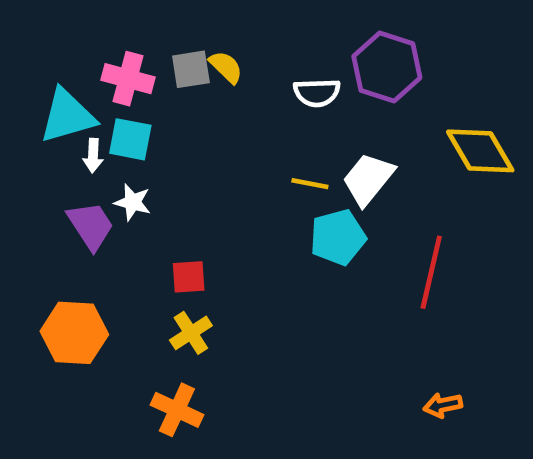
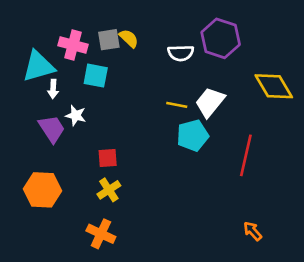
cyan square: (130, 139) -> (96, 76), moved
orange arrow: (443, 405) -> (252, 231), turned 60

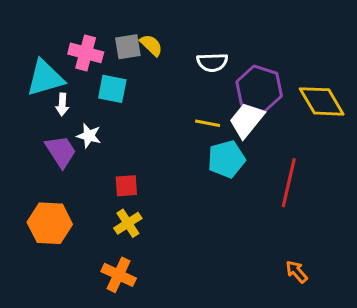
purple hexagon: (221, 38) -> (259, 89), moved

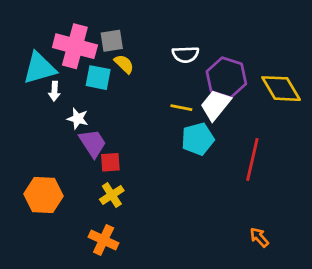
yellow semicircle: (151, 45) -> (124, 64), moved
pink cross: (86, 53) -> (75, 46), size x1.4
purple trapezoid: (61, 151) -> (93, 143), moved

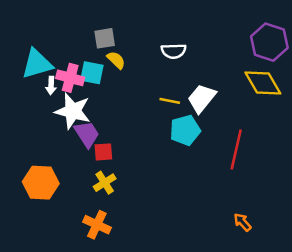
pink cross: (75, 46) -> (70, 78), moved, size x0.7
purple hexagon: (226, 78) -> (269, 42), moved
white star: (78, 119) -> (73, 111), size x1.8

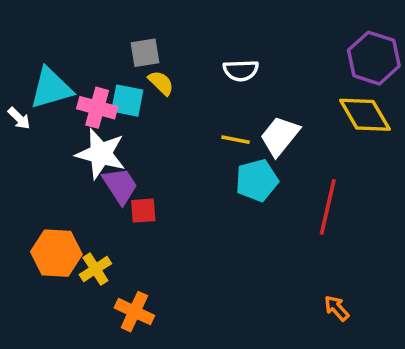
white arrow: (51, 86) -> (19, 118), moved, turned -48
yellow cross: (105, 183) -> (95, 269), moved

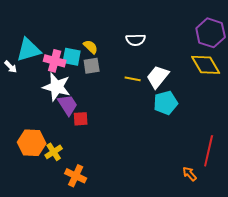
gray square: (145, 53) -> (92, 66), moved
cyan pentagon: (257, 180) -> (166, 103), moved
red line: (328, 207) -> (209, 151), moved

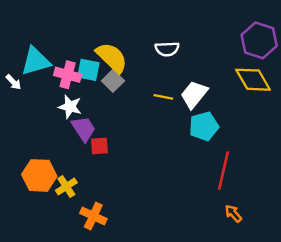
yellow semicircle: (91, 47) -> (112, 58), size x1.8
gray square: (92, 66) -> (113, 81), turned -36
white star: (57, 87) -> (70, 107), size x0.7
red line: (209, 151) -> (224, 171), moved

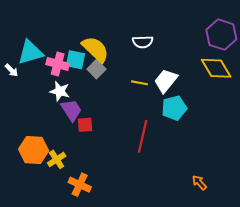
red line: (224, 171) -> (143, 136), moved

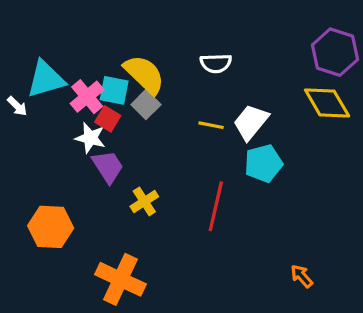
pink cross: (58, 64) -> (87, 97), turned 35
red square: (85, 125) -> (108, 119), moved, turned 35
yellow cross: (57, 159) -> (144, 201), moved
orange cross: (80, 185) -> (120, 279), size x1.4

